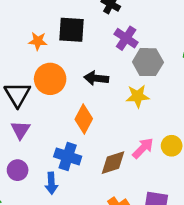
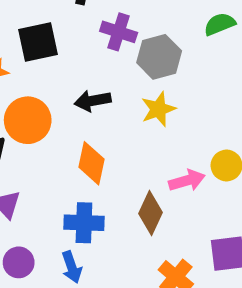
pink arrow: (143, 148) -> (187, 180), turned 45
brown diamond: (113, 163) -> (151, 213), turned -32

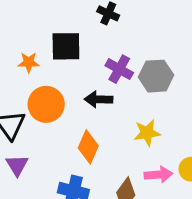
purple cross: (119, 32) -> (119, 69), moved
yellow star: (158, 109) -> (147, 133), moved

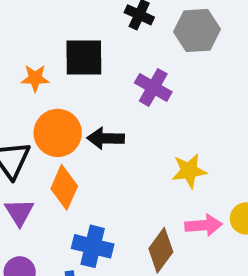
gray hexagon: (156, 76) -> (197, 30), moved
black arrow: (99, 99) -> (106, 138), moved
orange diamond: (88, 147) -> (64, 187), moved

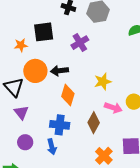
purple cross: (153, 87) -> (80, 43), turned 36
orange diamond: (64, 187) -> (68, 95), moved
pink arrow: (204, 225) -> (113, 108), turned 30

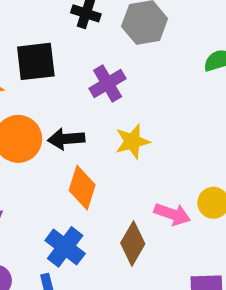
yellow star: (103, 82) -> (132, 141), moved
blue cross: (60, 125) -> (65, 247), turned 30

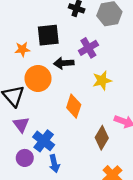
black arrow: (66, 139) -> (64, 63), moved
blue cross: (65, 247) -> (44, 141), moved

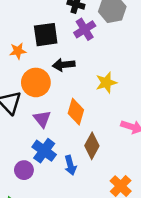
purple cross: (88, 48) -> (85, 29), moved
purple triangle: (21, 125) -> (42, 119), moved
brown diamond: (102, 138) -> (92, 146), moved
blue arrow: (54, 164) -> (70, 165), moved

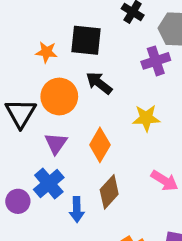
purple cross: (85, 29) -> (156, 61), moved
black arrow: (64, 65) -> (99, 83), turned 30

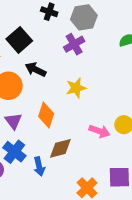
black square: (86, 40) -> (19, 40), turned -35
brown diamond: (109, 192) -> (60, 148), turned 45

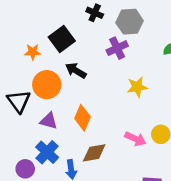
yellow star: (76, 88) -> (137, 87), moved
purple triangle: (13, 121) -> (49, 121), turned -42

